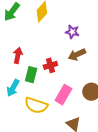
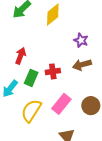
yellow semicircle: (36, 105) -> (31, 111), turned 95

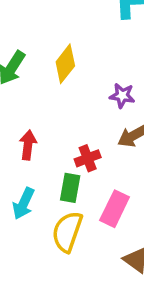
green rectangle: (31, 78) -> (70, 188), moved

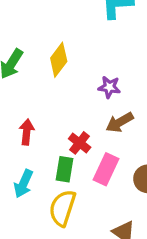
red cross: (88, 158) -> (80, 143), turned -30
pink rectangle: (115, 209) -> (106, 169), moved

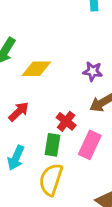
yellow diamond: (59, 60) -> (36, 69), moved, turned 52
red arrow: (27, 132) -> (19, 112), turned 40

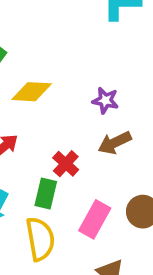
pink rectangle: (90, 145) -> (95, 219), moved
yellow semicircle: (51, 180) -> (40, 239), turned 148

